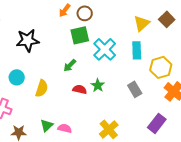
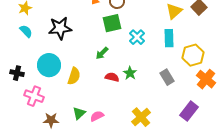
cyan cross: (105, 49) -> (137, 37), size x0.7
cyan circle: (17, 77) -> (49, 65), size x1.5
pink semicircle: (65, 128) -> (97, 116), turned -40

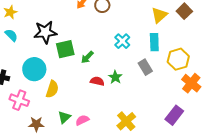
green square: (112, 23) -> (65, 49), moved
yellow semicircle: (74, 76) -> (52, 89), moved
gray rectangle: (167, 77) -> (145, 67), moved

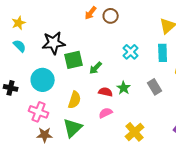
gray rectangle: (145, 67) -> (155, 87), moved
yellow semicircle: (52, 89) -> (75, 100), moved
pink cross: (19, 100) -> (39, 112), moved
green triangle: (64, 117) -> (73, 128), size x1.5
pink semicircle: (82, 120) -> (106, 113), moved

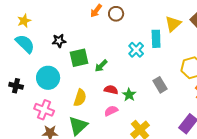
black star: (54, 43) -> (59, 41), size x0.6
cyan semicircle: (20, 46) -> (25, 44), size x1.5
cyan rectangle: (163, 53) -> (156, 39), moved
green star: (124, 88) -> (129, 95), moved

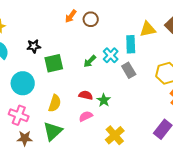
yellow triangle: (173, 24) -> (148, 29), turned 30
green arrow: (101, 66) -> (90, 61), moved
gray rectangle: (160, 85) -> (129, 70), moved

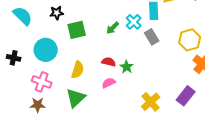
yellow cross: (115, 135) -> (151, 102), moved
brown star: (25, 138) -> (38, 105), moved

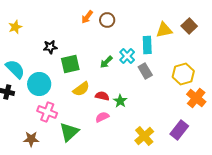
cyan semicircle: (23, 16) -> (15, 69), moved
yellow semicircle: (78, 70) -> (81, 89), moved, turned 36
pink cross: (42, 82) -> (47, 112), moved

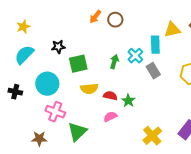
green arrow: (106, 62) -> (114, 62), turned 152
cyan semicircle: (15, 69) -> (24, 55), moved, turned -90
yellow semicircle: (81, 89) -> (89, 89), turned 30

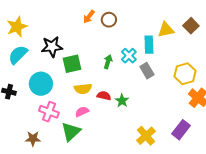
yellow star: (23, 27) -> (17, 27), size x1.5
black star: (58, 47) -> (52, 47), size x1.5
pink semicircle: (110, 117) -> (82, 112), moved

